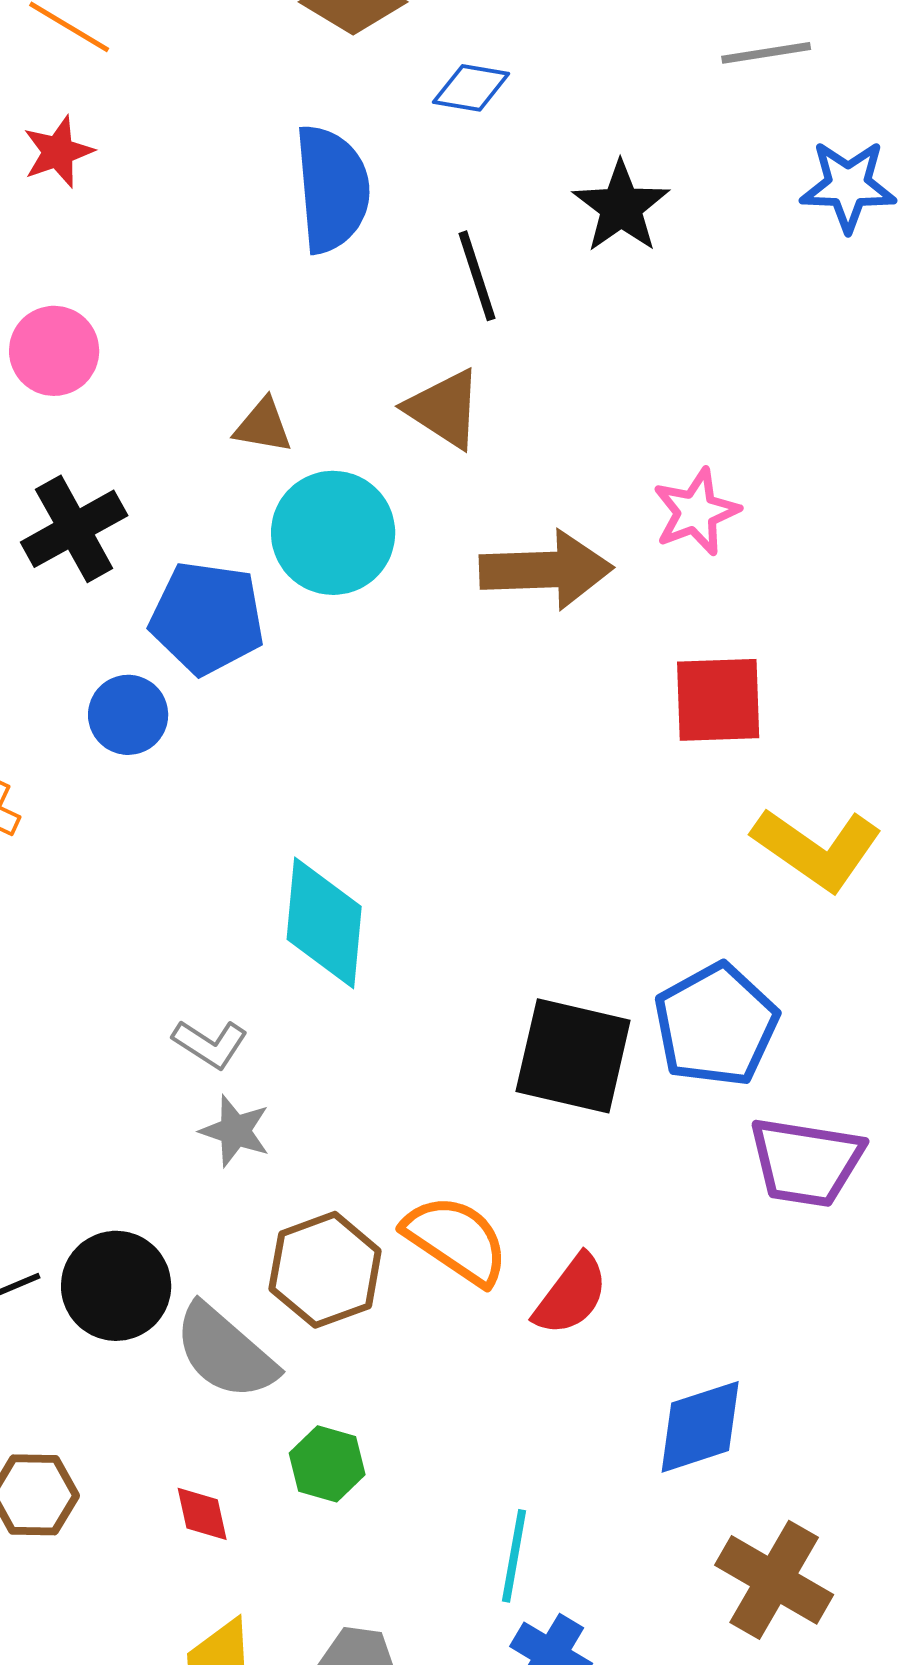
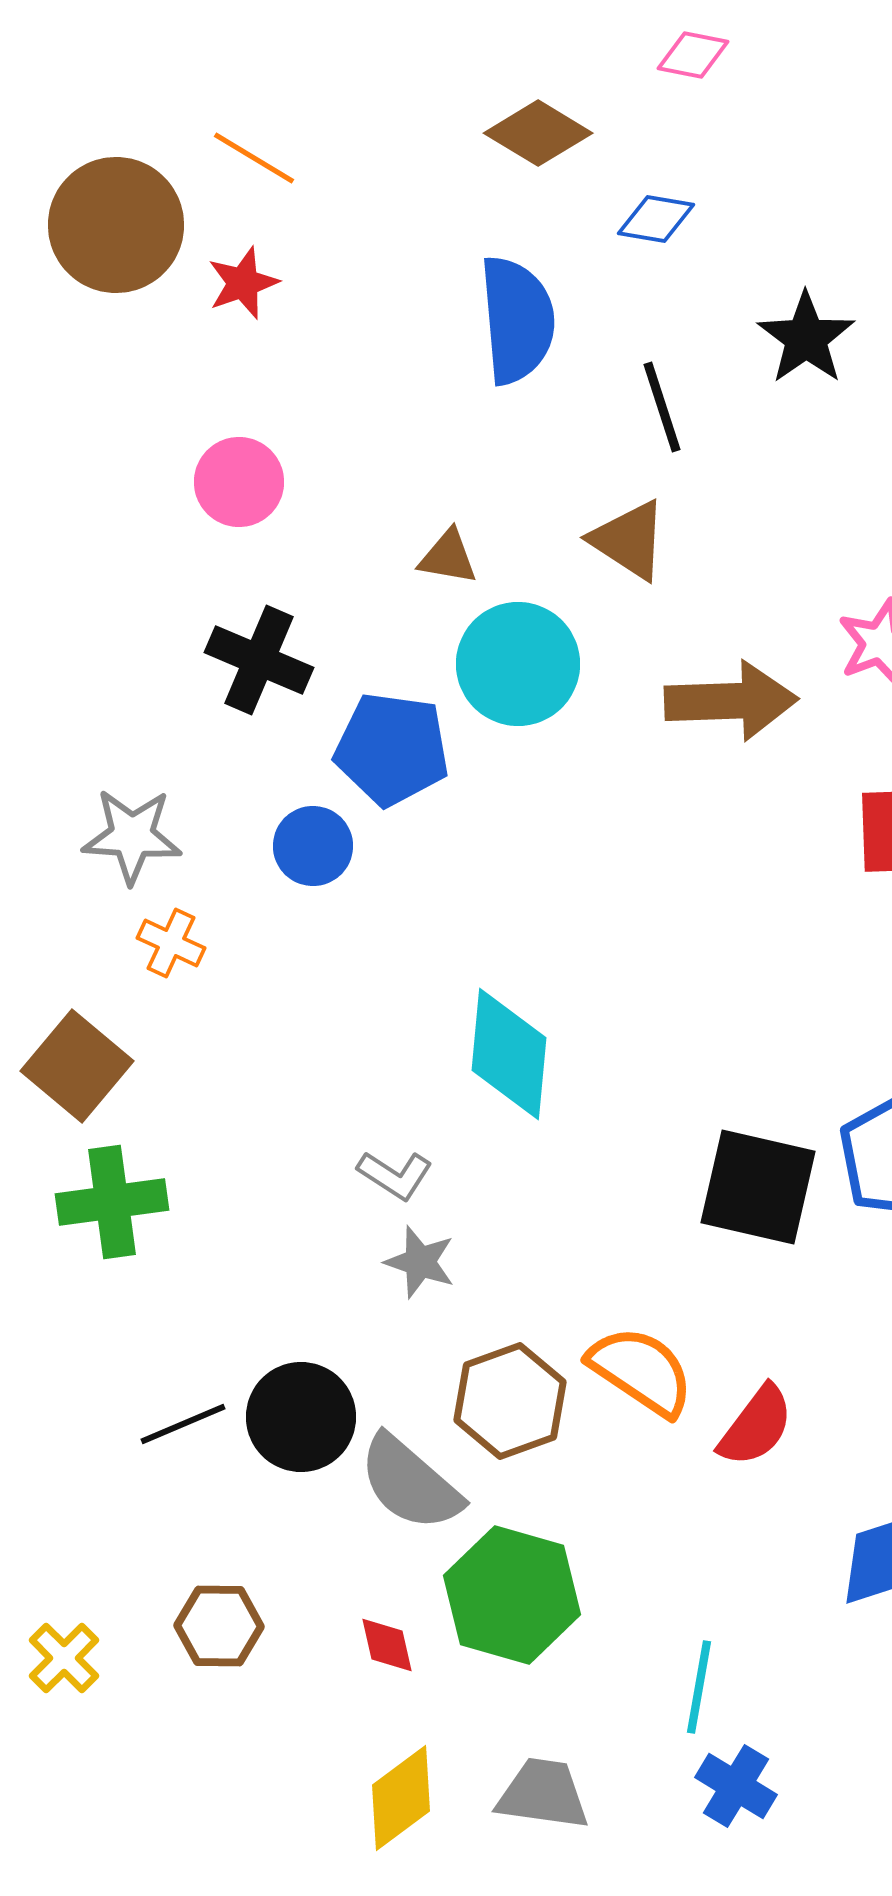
black cross: (74, 529) -> (259, 660), turned -38
green hexagon: (327, 1464) -> (512, 1595), size x1.8

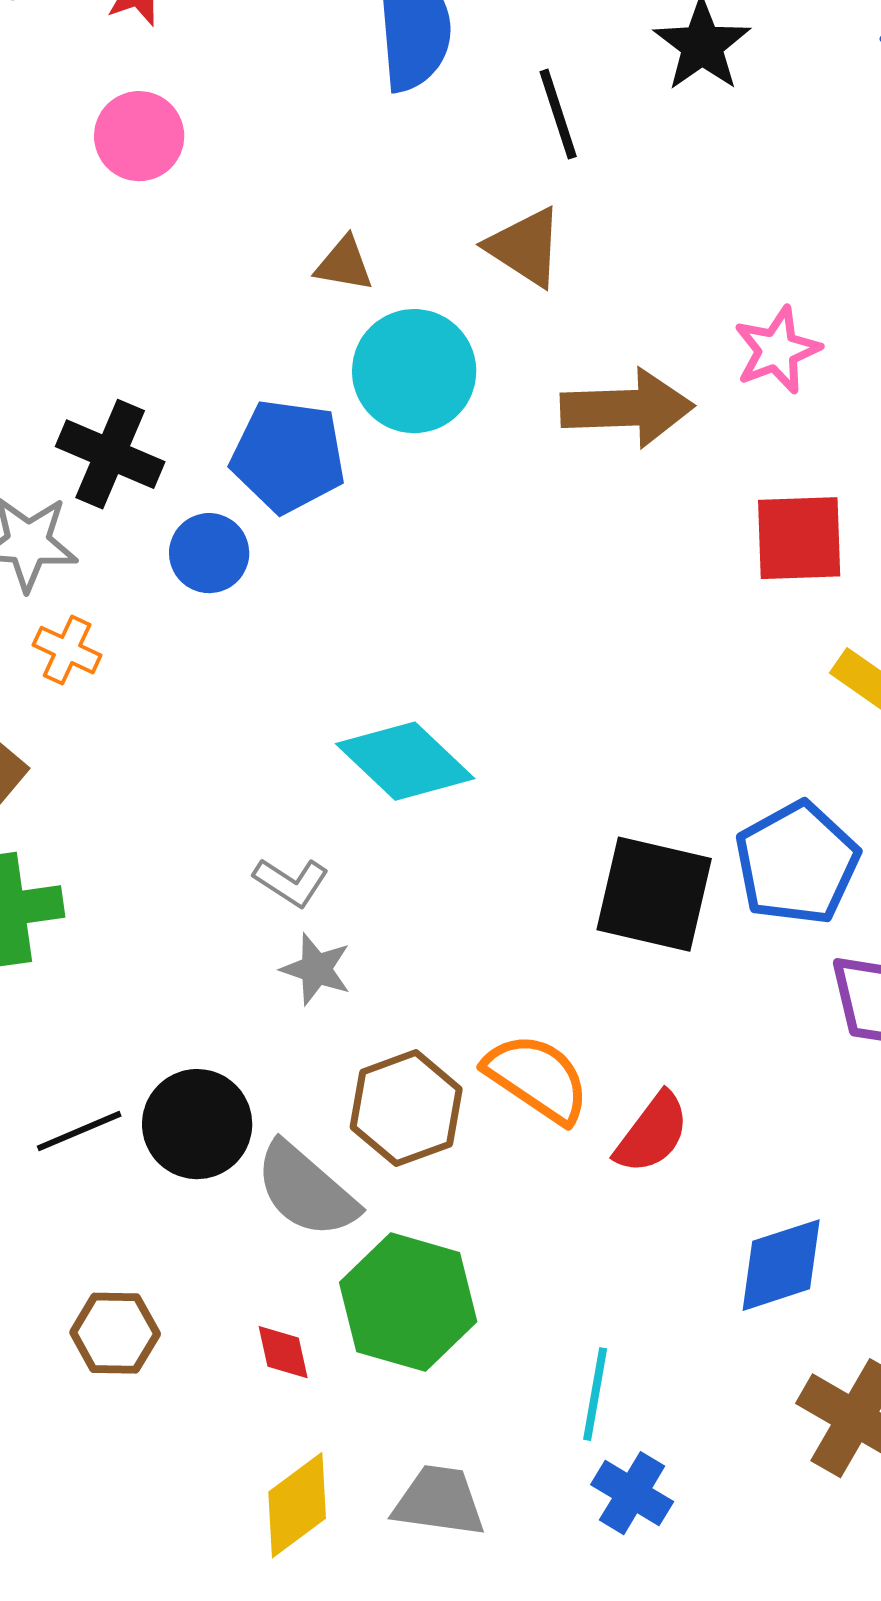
pink circle: (239, 482) -> (139, 136), moved
black cross: (259, 660) -> (110, 454), moved
cyan diamond: (509, 1054) -> (405, 761), turned -52

